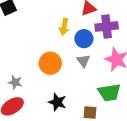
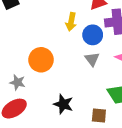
orange circle: (50, 63) -> (41, 60), moved

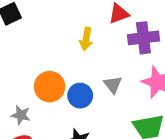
blue circle: (93, 35) -> (80, 96), moved

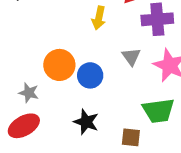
gray triangle: (113, 85) -> (131, 57), moved

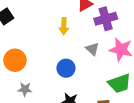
orange circle: (59, 65) -> (15, 60), moved

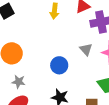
yellow arrow: (64, 26) -> (54, 11), moved

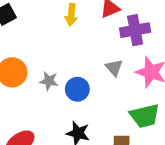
gray star: (19, 82) -> (49, 81), moved

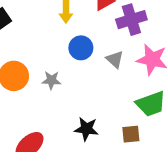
blue circle: (77, 89) -> (81, 48), moved

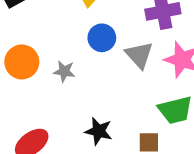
gray triangle: (115, 59) -> (139, 55), size x1.4

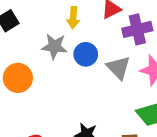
gray star: (64, 71) -> (54, 46), moved, size x1.4

